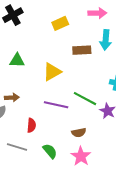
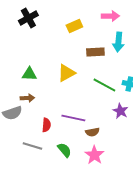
green triangle: (17, 60) -> (29, 74), moved
green line: (85, 99) -> (104, 85), moved
purple line: (56, 105) -> (73, 118), moved

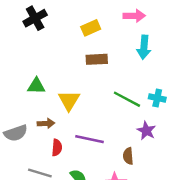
brown rectangle: (95, 52) -> (97, 59), moved
yellow triangle: (66, 73) -> (69, 100), moved, turned -30
brown arrow: (27, 98) -> (46, 123), moved
brown semicircle: (92, 132) -> (128, 156), moved, turned 96

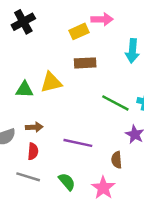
pink arrow: (134, 16) -> (102, 19), moved
yellow triangle: (69, 100) -> (51, 82), moved, turned 45
red semicircle: (57, 148) -> (33, 151), moved

